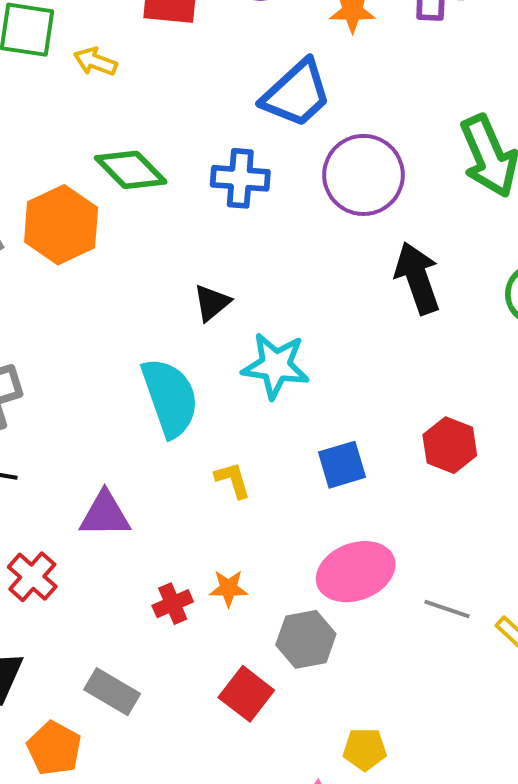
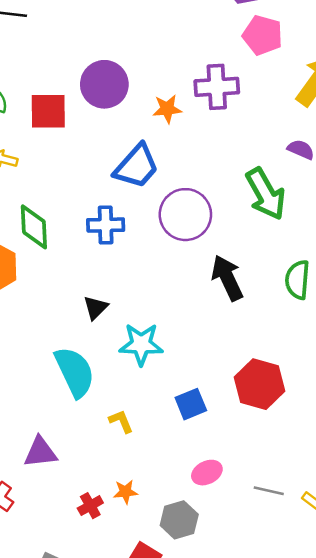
green diamond: (131, 170) -> (34, 227), turned 48
red hexagon: (450, 445) -> (260, 384), size x1.4
pink ellipse: (356, 572) -> (207, 473), size x0.6

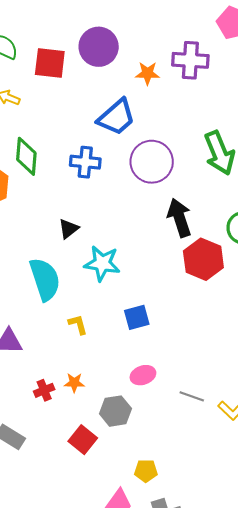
red hexagon: (260, 384) -> (203, 259), moved

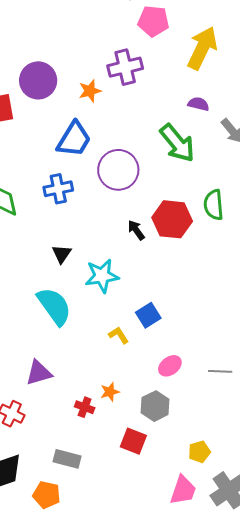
black arrow: (179, 218) -> (136, 230), moved, size x0.6
red hexagon: (203, 259) -> (172, 219), moved
yellow L-shape: (78, 324) -> (119, 335), moved
red cross: (44, 390) -> (85, 407), turned -30

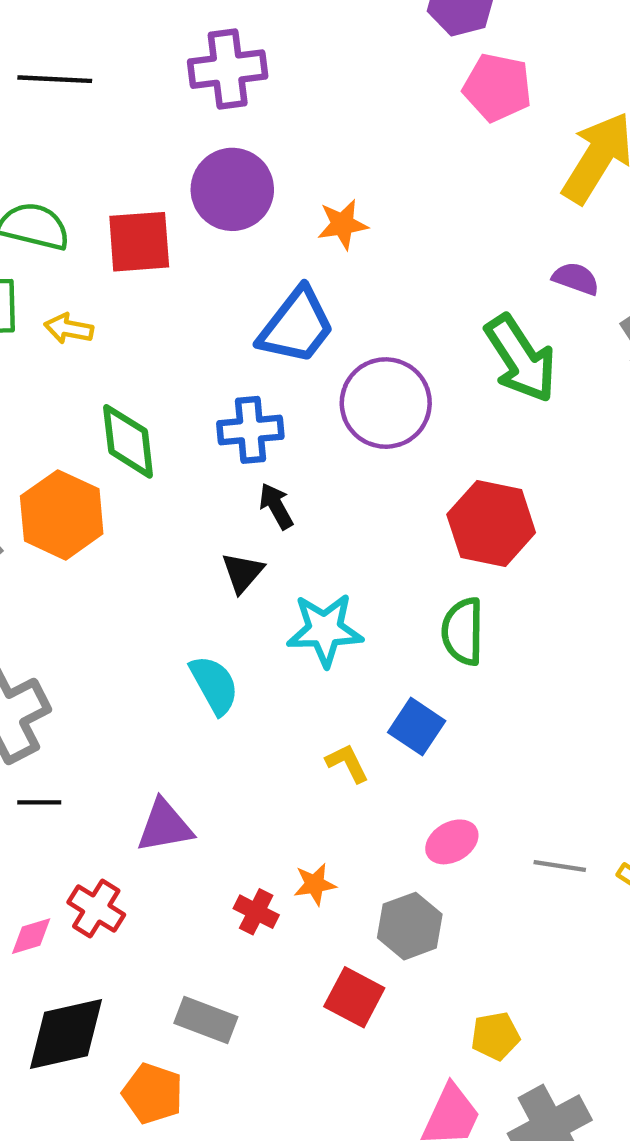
purple cross: (125, 67) -> (228, 69), moved
green semicircle: (214, 205) -> (463, 631), moved
black arrow: (136, 230) -> (276, 506), moved
cyan semicircle: (54, 306) -> (214, 685), size x0.7
blue square: (148, 315) -> (417, 727), turned -30

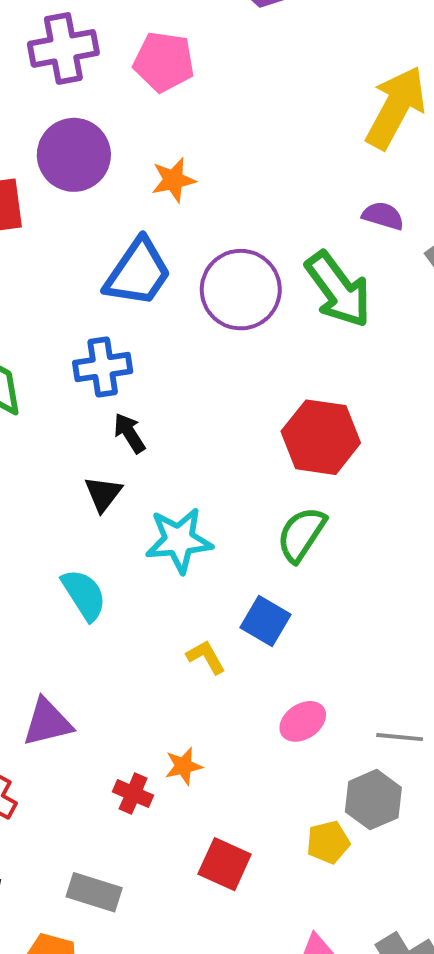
pink pentagon: (497, 87) -> (164, 62), moved
purple circle: (386, 403) -> (241, 290), moved
green semicircle: (463, 631) -> (301, 534), turned 36
gray hexagon: (410, 926) -> (373, 800), moved
yellow pentagon: (495, 1036) -> (328, 842), moved

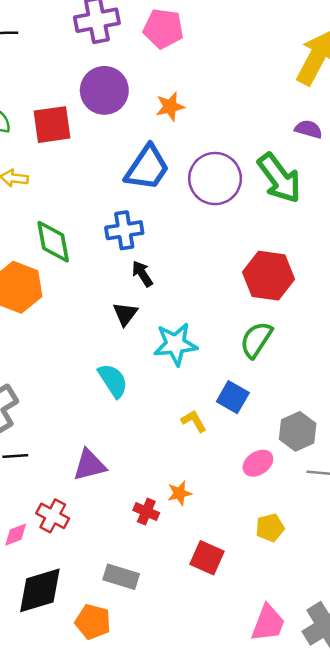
gray hexagon: (373, 800) -> (298, 431), moved
yellow pentagon: (328, 842) -> (270, 528), moved

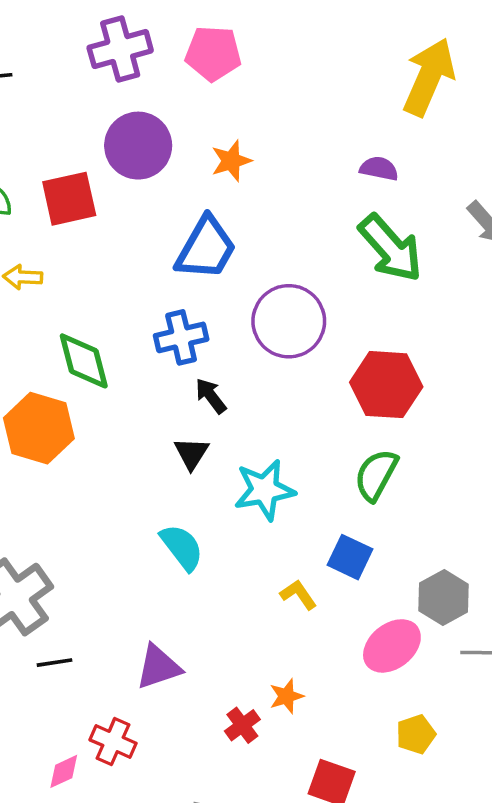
purple semicircle: (309, 129) -> (379, 169), moved
purple circle: (215, 179) -> (289, 321), moved
pink ellipse: (258, 463) -> (392, 646), size x1.4
red cross: (146, 512) -> (242, 725), turned 35

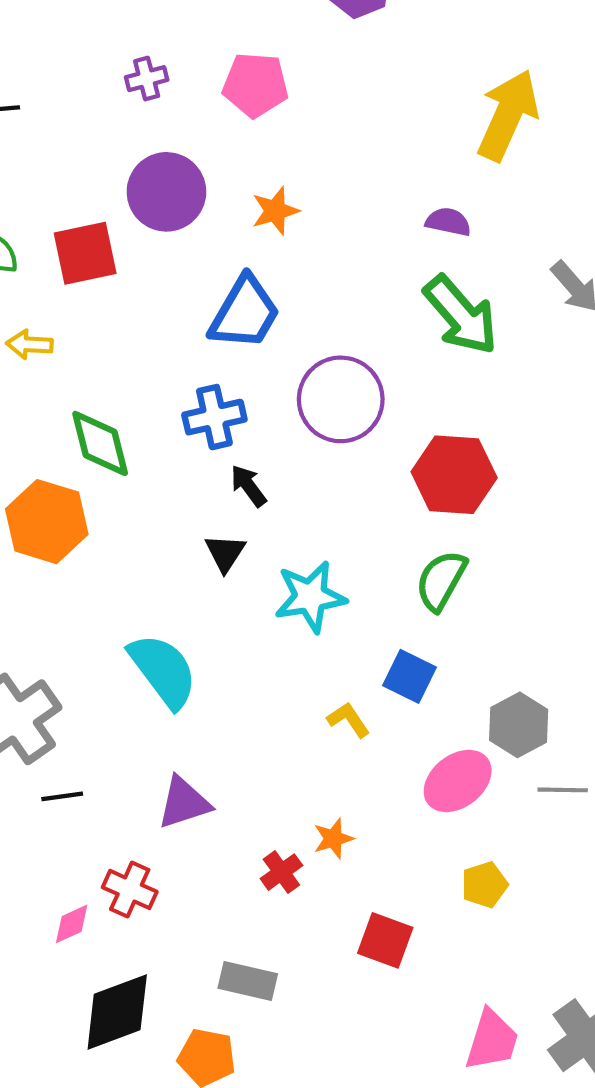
purple cross: (120, 49) -> (147, 79), size x0.6
cyan semicircle: (182, 547) -> (163, 671), moved, size x1.4

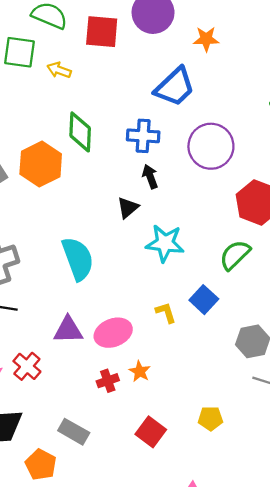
pink ellipse: (458, 781) -> (113, 333), moved
orange star: (333, 839) -> (140, 371), turned 30

